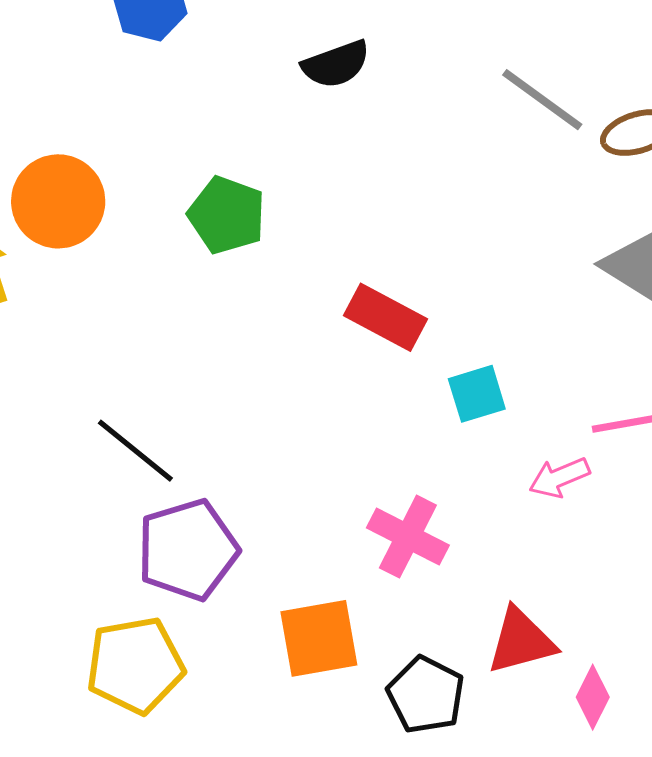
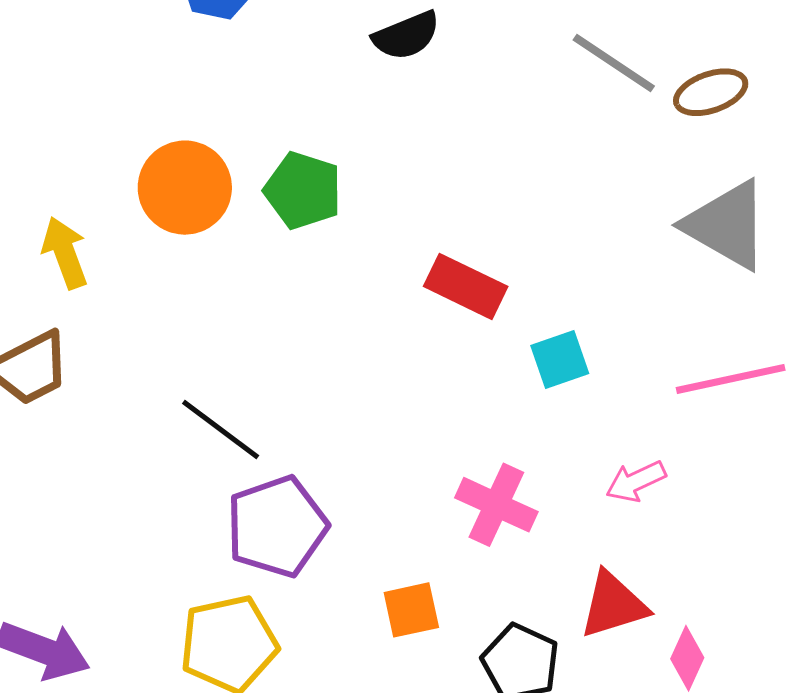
orange circle: (58, 201) -> (185, 188), moved
pink arrow: (559, 478) -> (636, 481), moved
orange square: (319, 638) -> (411, 610), size x0.7

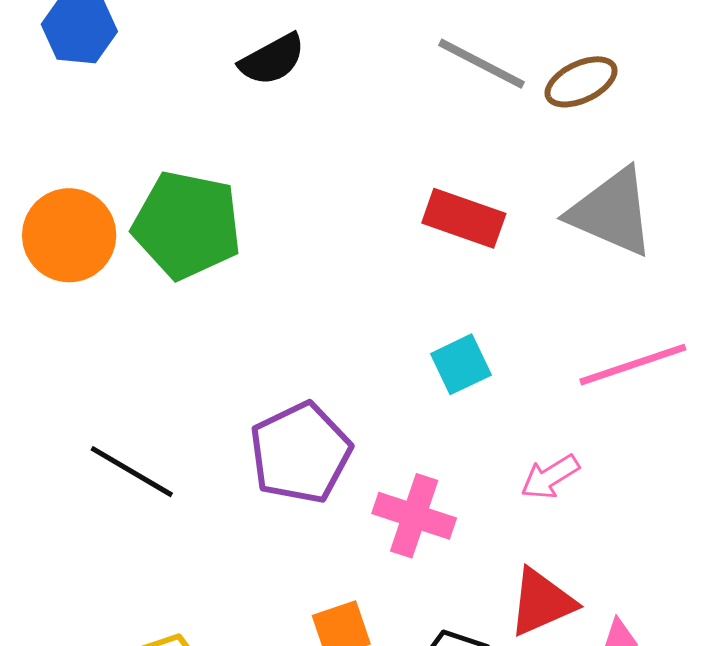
green pentagon: (303, 190) -> (187, 225), size x1.4
red rectangle: (466, 286) -> (464, 218), moved
purple pentagon: (277, 526) -> (300, 453), moved

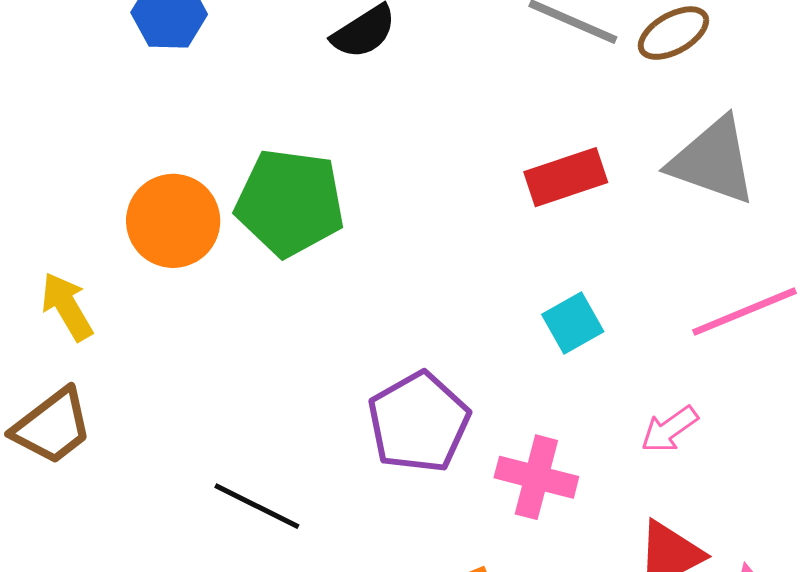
red rectangle: (464, 218) -> (566, 177), turned -34
black line: (132, 472) -> (257, 506), moved

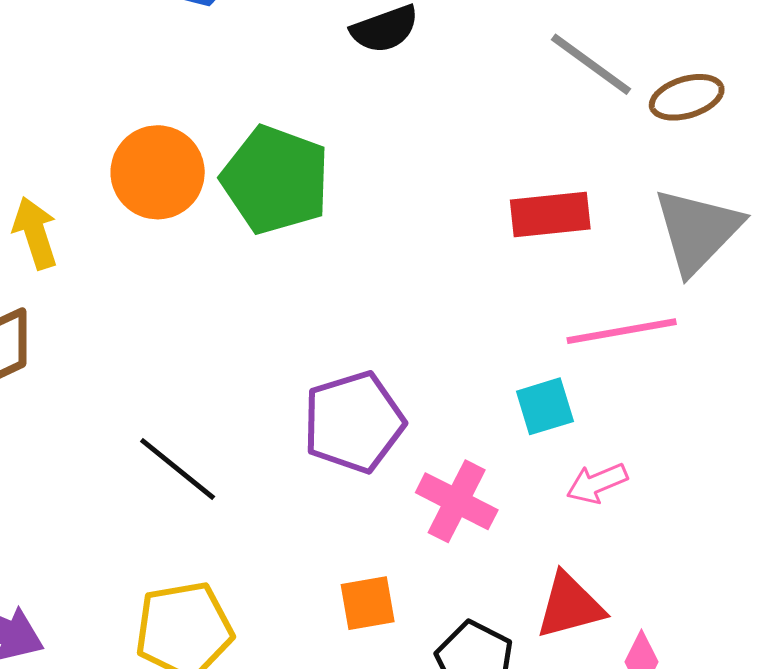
gray triangle: (713, 161) -> (697, 231), turned 42
pink line: (744, 312) -> (622, 331), moved
cyan square: (573, 323) -> (545, 406), moved

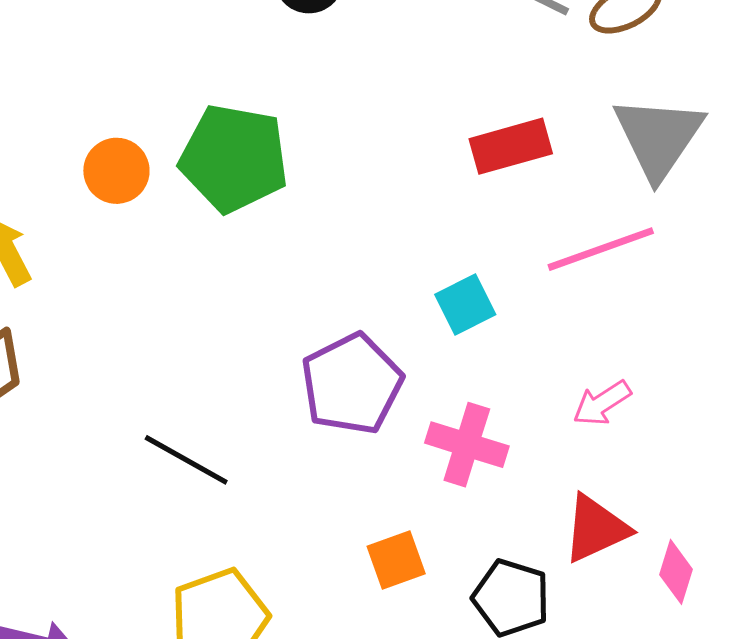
orange circle: (158, 172) -> (116, 171), size x0.7
cyan square: (545, 406) -> (465, 305), moved

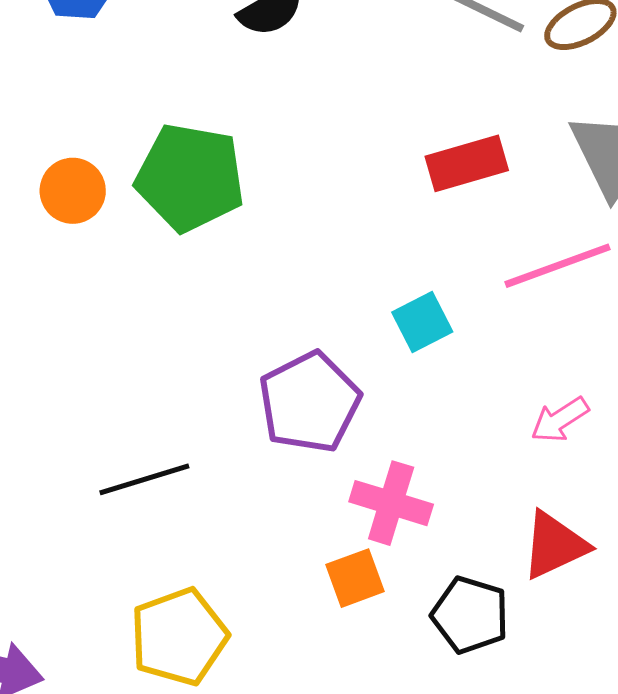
pink cross: (467, 445) -> (391, 503), moved
black line: (186, 460) -> (144, 479), turned -46

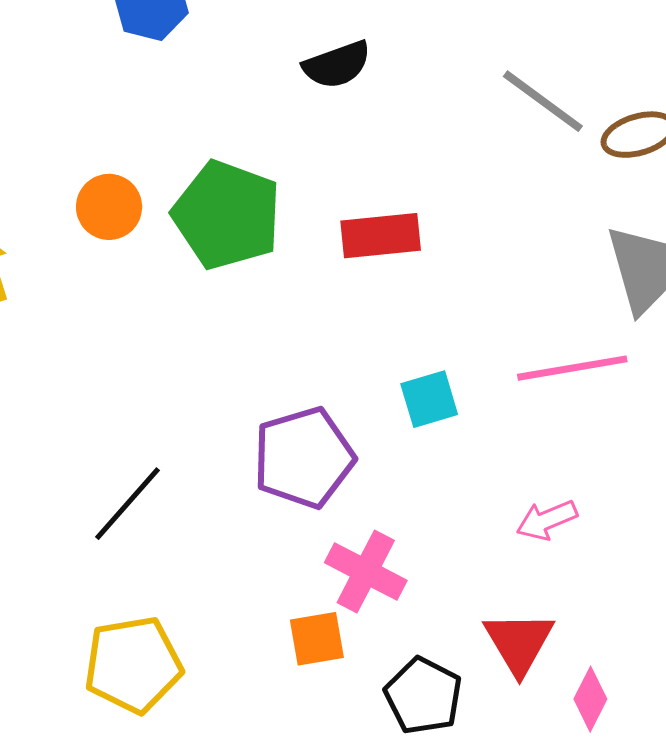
red rectangle: (467, 163) -> (381, 236), moved
black line: (144, 479) -> (127, 504), turned -42
red triangle: (555, 545) -> (519, 643), turned -46

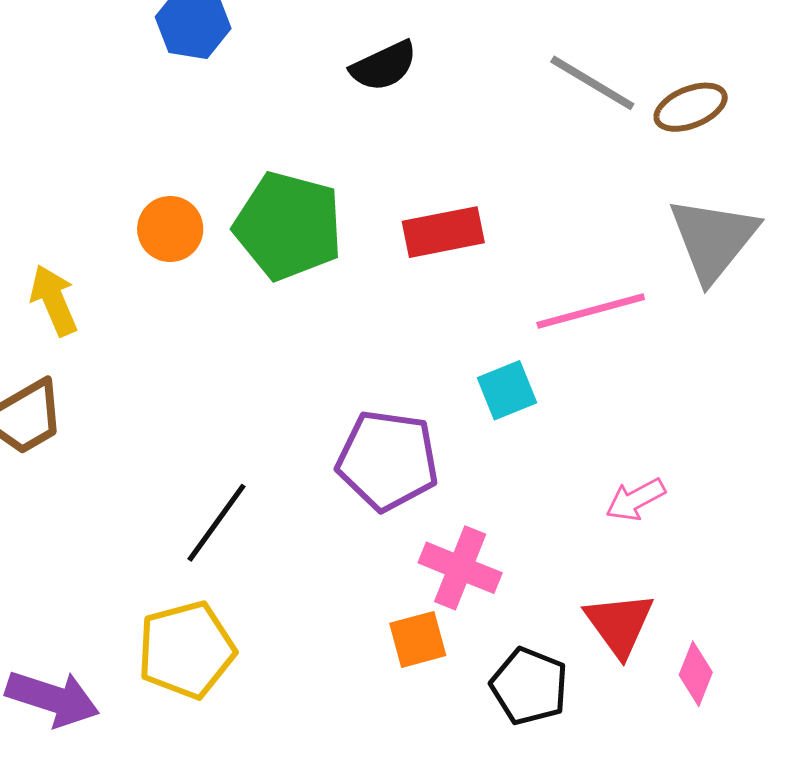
pink line: (572, 368) -> (591, 311), moved
purple pentagon: (304, 458) -> (388, 460), turned 30
yellow pentagon: (133, 665) -> (186, 650), moved

